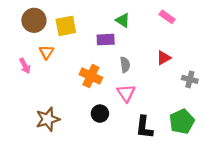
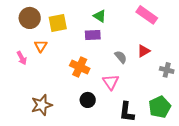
pink rectangle: (167, 17) -> (147, 15), size x1.5
green triangle: (123, 20) -> (100, 16), moved
gray semicircle: (125, 65) -> (121, 57), moved, turned -32

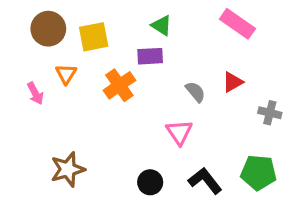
orange cross: (80, 67) -> (119, 85), moved, turned 30
black circle: (88, 100) -> (150, 182), moved
green pentagon: (160, 107) -> (259, 173), turned 30
black L-shape: (127, 112) -> (205, 181), turned 135

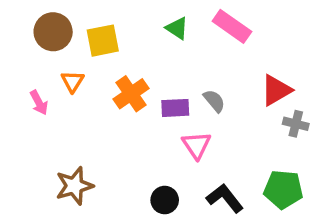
pink rectangle: (237, 24) -> (232, 26), moved
purple rectangle: (150, 56) -> (175, 108), moved
red triangle: (233, 82) -> (276, 90), moved, size x1.4

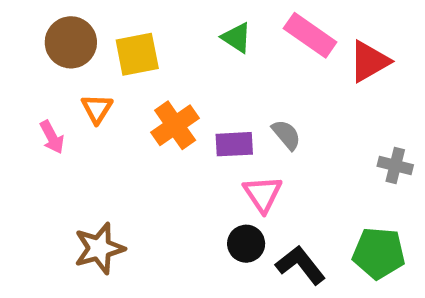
red triangle: (276, 90) -> (369, 61), moved
black circle: (165, 200) -> (246, 244), moved

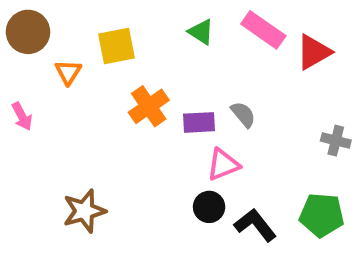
brown circle: (71, 42) -> (28, 32), moved
orange triangle: (97, 109) -> (68, 72), moved
pink arrow: (52, 137) -> (22, 116), moved
pink triangle: (263, 194) -> (223, 165), turned 42

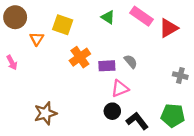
yellow square: (117, 46) -> (63, 25), turned 30

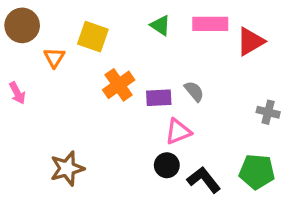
pink rectangle: (141, 16) -> (210, 24), turned -35

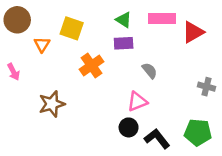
purple rectangle: (159, 98) -> (124, 43), moved
brown star: (67, 168) -> (52, 104), moved

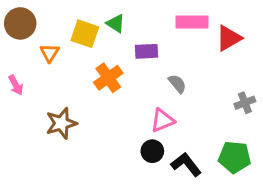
green triangle: (124, 20) -> (116, 23), moved
gray cross: (207, 87) -> (245, 103), turned -35

